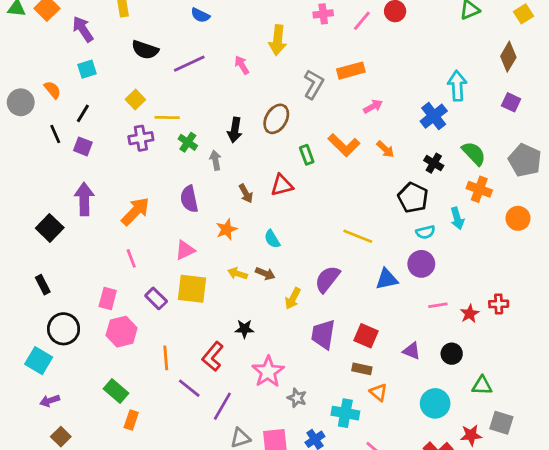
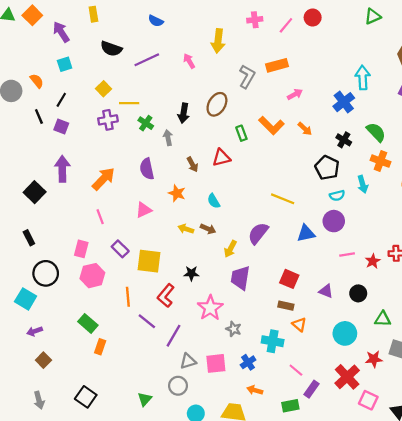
orange star: (227, 229) -> (177, 193), turned -30
yellow square: (192, 289) -> (149, 261), moved
purple trapezoid: (323, 334) -> (240, 278), moved

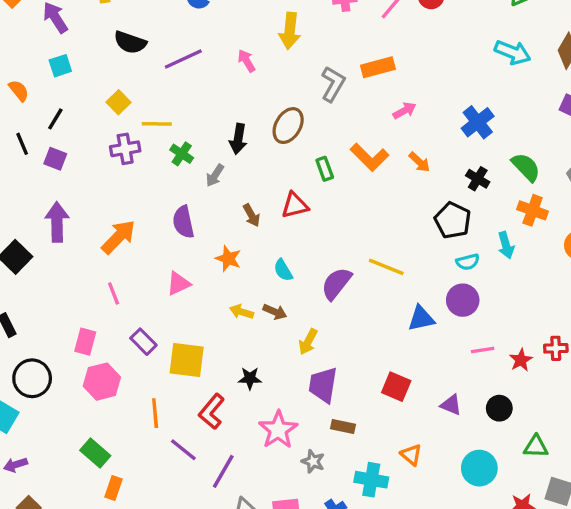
cyan arrow: (363, 78) -> (513, 52), moved, turned 115
gray arrow: (168, 138) -> (215, 175), turned -136
purple semicircle: (258, 233) -> (336, 283), moved
brown rectangle: (286, 306) -> (343, 426), moved

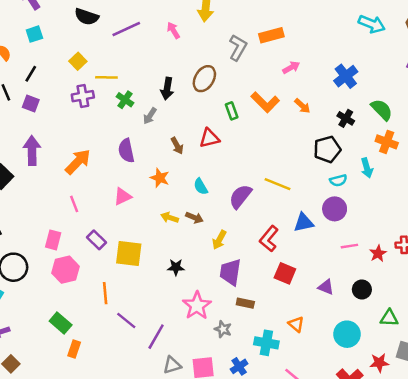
black pentagon: (453, 220) -> (327, 149), turned 30
red L-shape: (212, 412) -> (269, 239), moved

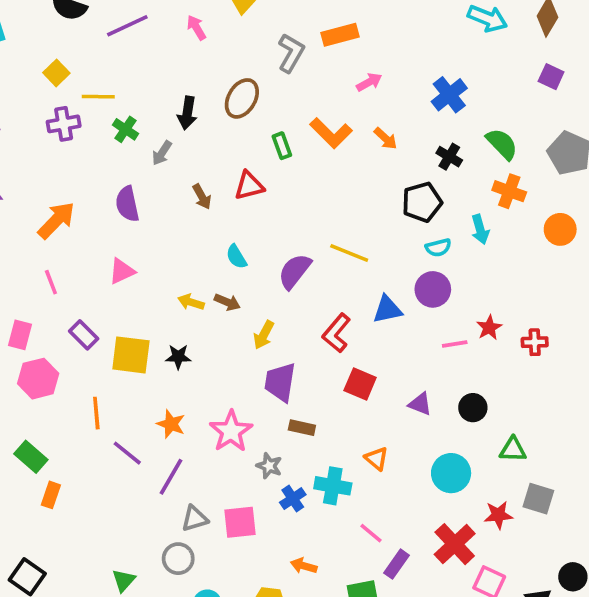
orange star: (160, 178) -> (171, 424), moved
red star: (378, 254) -> (489, 328), moved
black star: (176, 267) -> (178, 357), moved
blue cross: (239, 366) -> (293, 499), moved

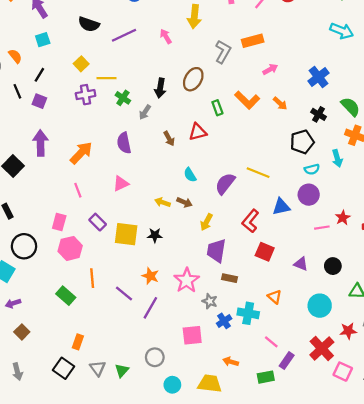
orange line: (96, 413) -> (92, 278), moved
orange rectangle: (51, 495) -> (78, 342), moved
gray triangle: (195, 519) -> (98, 368), moved, turned -49

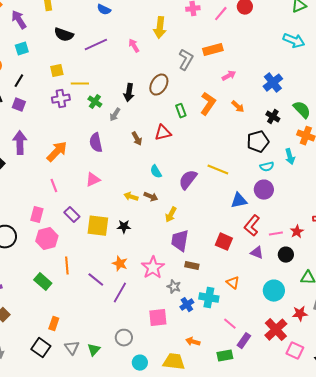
yellow square: (81, 64) -> (57, 71), turned 32
orange L-shape: (247, 100) -> (208, 104), turned -100
red star: (343, 218) -> (297, 232), moved
red L-shape: (250, 221) -> (252, 226), moved
pink line: (322, 228) -> (276, 234), moved

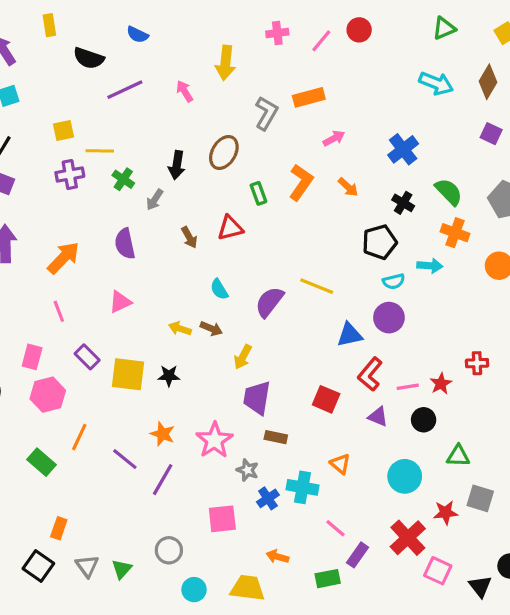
black semicircle: (64, 35) -> (89, 58), moved
cyan arrow: (290, 157) -> (430, 266), turned -70
orange line: (67, 266) -> (79, 437), turned 30

